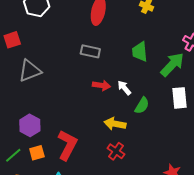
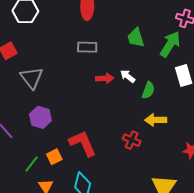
gray triangle: (30, 71) -> (32, 78), turned -35
yellow arrow: (115, 124) -> (156, 120), moved
purple hexagon: (30, 125) -> (40, 117), moved
red L-shape: (67, 145) -> (83, 143), turned -40

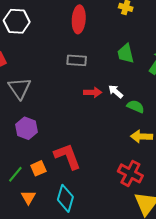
green semicircle: (148, 90) -> (136, 106), turned -90
red cross: (132, 140) -> (130, 173), moved, size x1.4

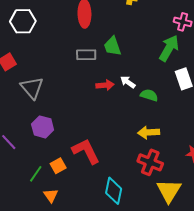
green trapezoid: (126, 53) -> (113, 46), moved
yellow arrow: (141, 136) -> (148, 132), moved
cyan diamond: (65, 198) -> (114, 191), moved

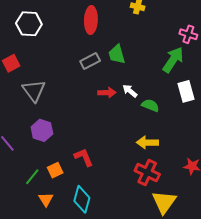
gray rectangle: (86, 55) -> (90, 61), turned -30
red L-shape: (86, 151) -> (84, 157), size x0.7
cyan diamond: (114, 191) -> (82, 199), moved

